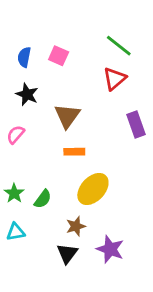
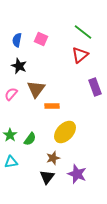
brown triangle: (67, 116) -> (36, 89), moved

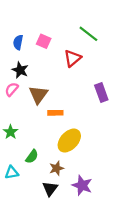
red triangle: (80, 55) -> (72, 58), moved
pink semicircle: (11, 94) -> (12, 89), moved
green star: (10, 135) -> (11, 132), moved
green semicircle: (30, 139) -> (32, 157), moved

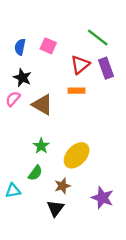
purple rectangle: (101, 92) -> (106, 68), moved
brown triangle: (38, 95) -> (42, 105), turned -36
orange rectangle: (55, 113) -> (77, 91), moved
green star: (11, 132) -> (41, 146), moved
purple star: (82, 185) -> (102, 198), moved

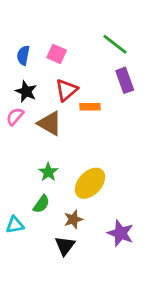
red triangle: (80, 65) -> (66, 90), moved

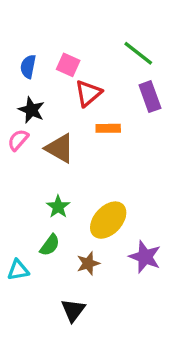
red triangle: (66, 90) -> (88, 93), moved
purple star: (121, 233) -> (145, 257), moved
black triangle: (65, 246) -> (73, 310), moved

